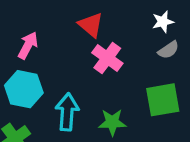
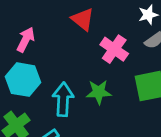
pink cross: (107, 58) -> (114, 49), moved
green star: (112, 122) -> (99, 92), moved

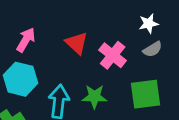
red triangle: (83, 19) -> (77, 43), moved

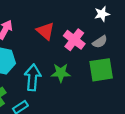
gray semicircle: (153, 49) -> (100, 42), moved

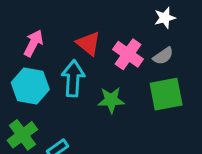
cyan arrow: (33, 77) -> (73, 79), moved

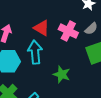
green star: (111, 100) -> (62, 74), moved, turned 30

